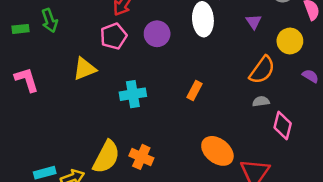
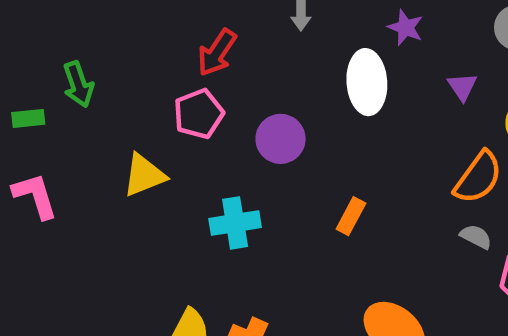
green rectangle: (21, 29) -> (28, 118), moved
purple circle: (157, 34) -> (281, 139), moved
gray semicircle: (261, 101) -> (476, 237), turned 35

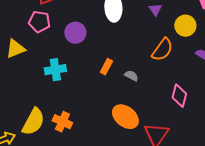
pink pentagon: (199, 114) -> (39, 22), turned 30
gray semicircle: (476, 237) -> (131, 76), moved

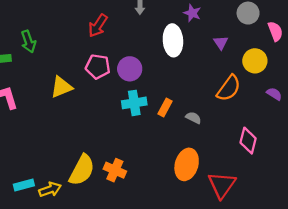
pink pentagon: (39, 22) -> (98, 67), moved
cyan cross: (55, 70) -> (134, 103), moved
orange ellipse: (125, 117) -> (187, 164), turned 68

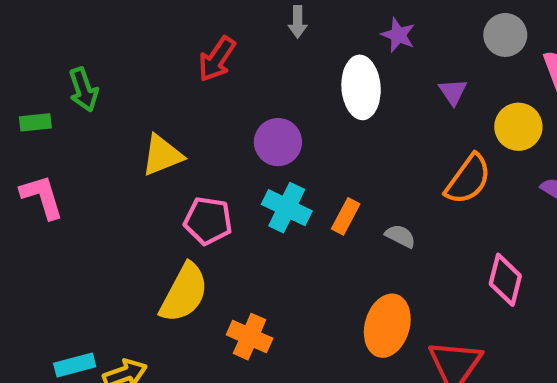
pink pentagon: (98, 67) -> (208, 221), moved
yellow triangle: (61, 87) -> (162, 155), moved
cyan cross: (134, 103) -> (287, 208), turned 35
yellow semicircle: (82, 170) -> (184, 293), moved

